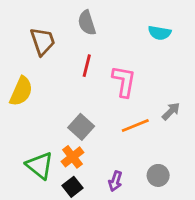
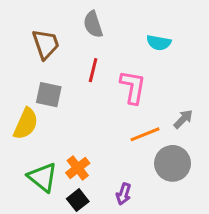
cyan semicircle: (160, 33) -> (159, 43), moved
yellow semicircle: (21, 91) -> (26, 124), moved
gray square: (81, 127) -> (49, 95), moved, turned -30
gray circle: (158, 175) -> (173, 163), moved, size x1.5

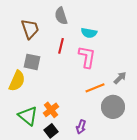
cyan semicircle: (159, 43) -> (89, 33), moved

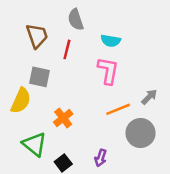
red line: (61, 46) -> (67, 49), moved
orange cross: (51, 110) -> (63, 118), moved

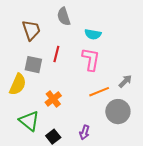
red line: (67, 49) -> (56, 54), moved

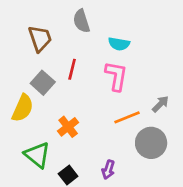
gray square: (33, 65) -> (43, 83), turned 30

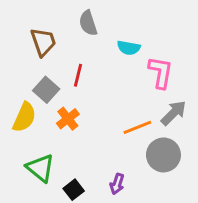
pink L-shape: (116, 76) -> (161, 72), moved
gray arrow: (160, 104) -> (174, 113), size x1.4
orange cross: (68, 127) -> (68, 119), moved

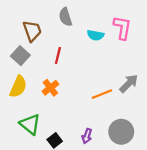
pink L-shape: (161, 72) -> (122, 28), moved
gray square: (46, 90) -> (20, 56), moved
gray circle: (163, 155) -> (121, 132), moved

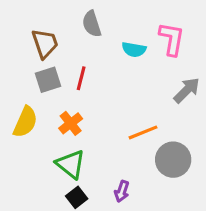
gray square: (20, 56) -> (48, 80), moved, turned 30
gray arrow: (129, 83) -> (187, 90), moved
green triangle: (30, 124) -> (71, 164), moved
gray circle: (121, 132) -> (173, 160), moved

